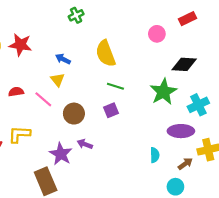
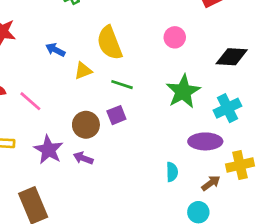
pink circle: (157, 34) -> (175, 37), moved
black diamond: (184, 64) -> (232, 57), moved
yellow triangle: (58, 80) -> (83, 71), moved, turned 48
brown circle: (74, 114) -> (86, 125), moved
purple star: (61, 154) -> (48, 150), moved

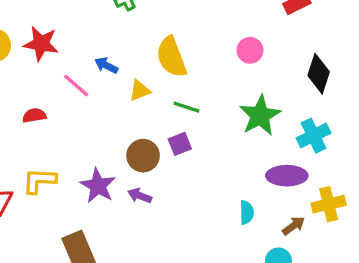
black diamond: (232, 57) -> (319, 74), turned -76
pink line: (30, 101) -> (76, 85), moved

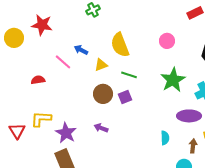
red star: (41, 44) -> (42, 25), moved
brown circle: (143, 156) -> (103, 94), moved
purple star: (98, 186) -> (66, 133), moved
brown arrow: (293, 226) -> (193, 146), turned -48

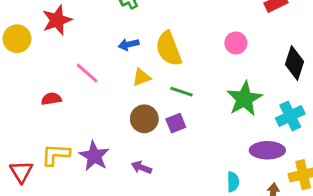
red star: (42, 25) -> (57, 20), turned -30
blue arrow: (81, 50) -> (129, 44), moved, turned -40
purple star: (66, 133) -> (94, 156), moved

